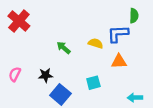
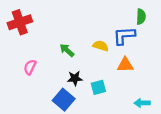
red cross: (19, 21) -> (20, 22), turned 30
pink semicircle: (15, 74) -> (30, 67), moved
black star: (46, 75) -> (75, 78), moved

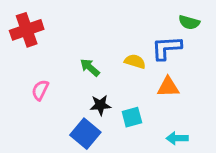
green semicircle: (141, 17) -> (189, 22), turned 104
cyan arrow: (142, 103) -> (177, 138), moved

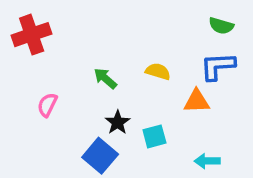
blue L-shape: (167, 48) -> (218, 66), moved
black star: (100, 105) -> (118, 122), turned -30

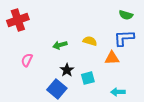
green arrow: (105, 78) -> (60, 45), turned -56

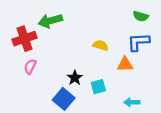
red cross: (18, 20) -> (25, 39), moved
green arrow: (60, 45) -> (50, 21), moved, size x1.5

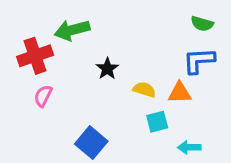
yellow semicircle: (101, 45) -> (144, 90), moved
black star: (75, 78) -> (107, 69), moved
cyan square: (98, 87) -> (157, 122), moved

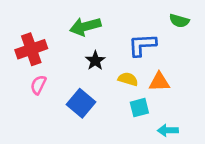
green arrow: (72, 30) -> (85, 26), moved
blue L-shape: (199, 61) -> (142, 45), moved
blue square: (91, 143) -> (81, 103), moved

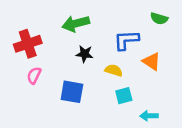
black star: (95, 61) -> (85, 54), turned -30
orange triangle: (159, 82) -> (152, 61), moved, turned 36
blue square: (81, 103) -> (72, 92), turned -30

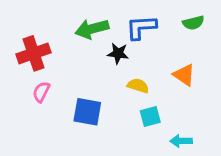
green semicircle: (159, 18) -> (193, 23), turned -30
blue L-shape: (126, 40) -> (141, 27), moved
black star: (85, 54) -> (118, 53), moved

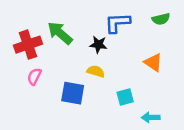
green arrow: (92, 29) -> (60, 33), moved, turned 56
yellow semicircle: (138, 86) -> (96, 71), moved

